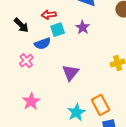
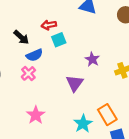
purple star: (83, 27) -> (92, 59), moved
blue semicircle: (42, 44) -> (34, 55), moved

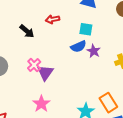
cyan square: (59, 40) -> (86, 29), moved, turned 32
blue semicircle: (34, 55) -> (78, 47), moved
purple triangle: (75, 83) -> (45, 73), moved

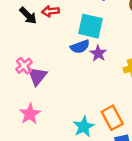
cyan square: (86, 29) -> (90, 26), size x1.5
black arrow: (27, 31) -> (28, 15), moved

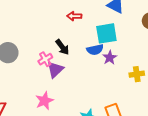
black arrow: (28, 15) -> (62, 47), moved
cyan square: (90, 26) -> (106, 33), turned -30

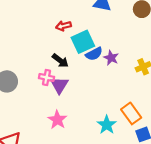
cyan square: (106, 33) -> (83, 42), moved
pink cross: (45, 59) -> (46, 78), turned -32

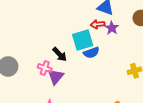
red arrow: (64, 26) -> (98, 24), moved
purple star: (111, 58) -> (112, 28), moved

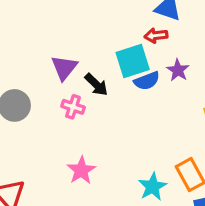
purple star: (112, 28) -> (178, 70), moved
purple triangle: (56, 77) -> (64, 68), moved

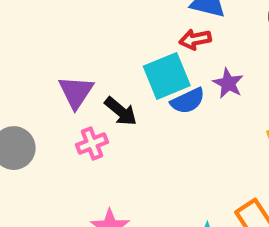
pink cross: (73, 107) -> (92, 143), turned -35

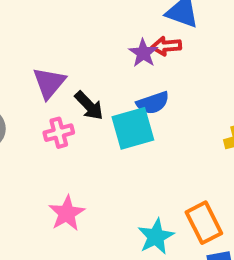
cyan square: (167, 76) -> (133, 128), moved
purple star: (228, 83) -> (143, 53), moved

